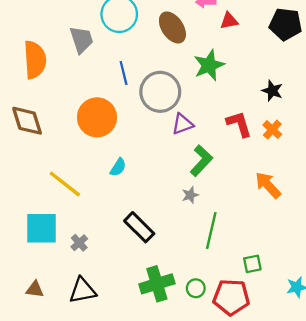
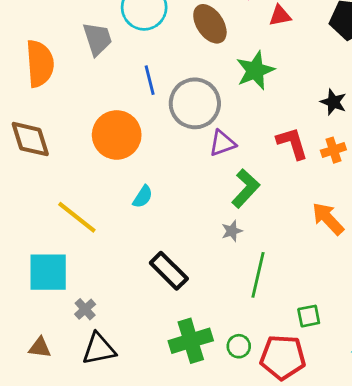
orange cross: (272, 130) -> (333, 150), turned 30
gray cross: (79, 243) -> (85, 309), moved

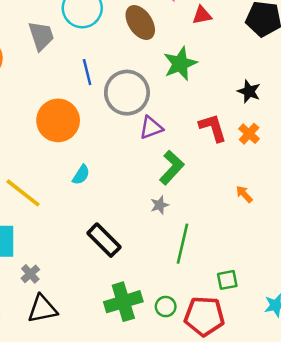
orange cross: (333, 150) -> (249, 134), turned -30
orange arrow: (328, 219) -> (244, 194), size x0.6

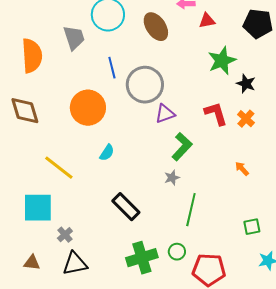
green star: (180, 64) -> (222, 61), moved
green square: (227, 280) -> (252, 227), moved
green circle: (166, 307) -> (177, 252), moved

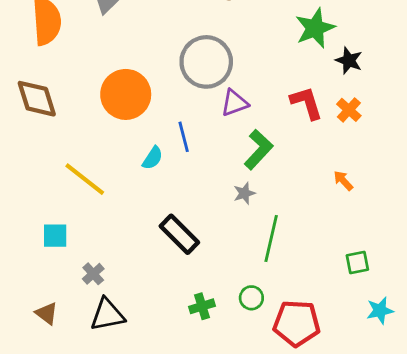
blue line: (112, 68) -> (184, 137), moved
cyan square: (38, 208) -> (55, 236), size x0.6
green cross: (142, 258) -> (202, 306), size x0.6
brown triangle: (32, 263) -> (47, 313), turned 30

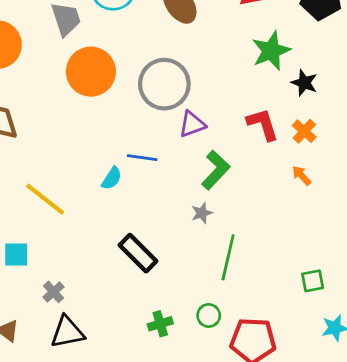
orange circle: (126, 94) -> (91, 72), moved
blue line: (184, 137) -> (142, 158), turned -68
orange arrow: (343, 181) -> (302, 176), moved

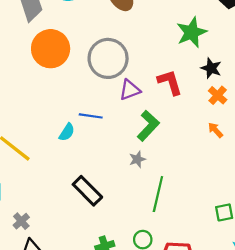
black star: (304, 83) -> (211, 68), moved
red L-shape: (263, 124) -> (170, 82), moved

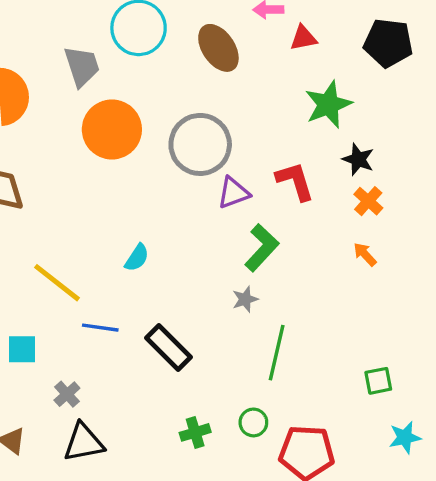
blue line: (91, 116) -> (100, 328), moved

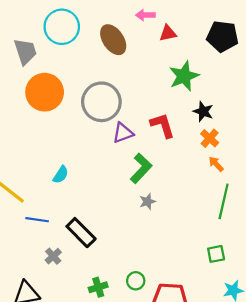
orange arrow: (365, 254) -> (216, 164), moved
gray star: (245, 299) -> (147, 201), moved
green line: (277, 353) -> (224, 201), moved
gray cross: (67, 394) -> (53, 256), moved

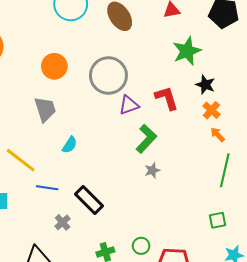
gray trapezoid: (25, 51) -> (45, 109), moved
orange circle: (45, 92) -> (54, 66), size x0.7

